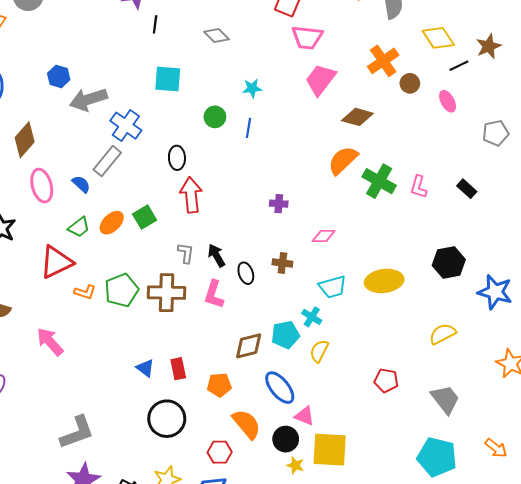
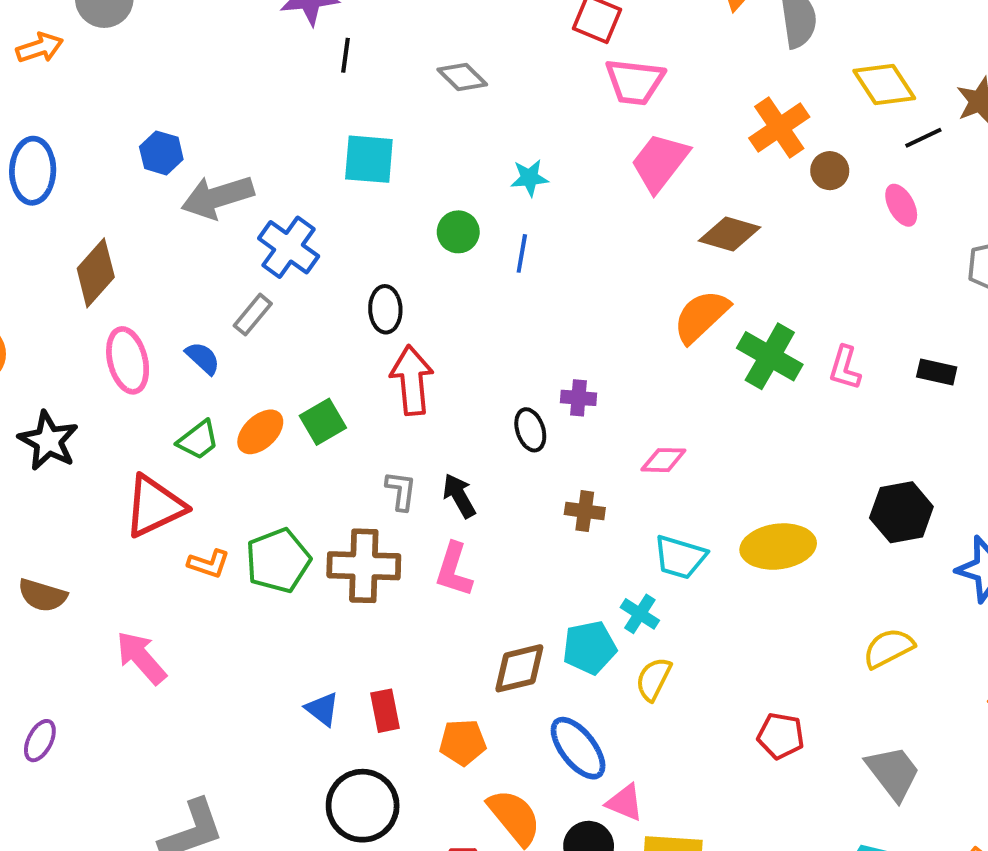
gray rectangle: (107, 161) -> (253, 315), size x0.7
black rectangle: (467, 189) -> (937, 372), turned -30
black ellipse: (246, 273) -> (530, 430), moved
cyan trapezoid: (333, 287) -> (680, 557), turned 32

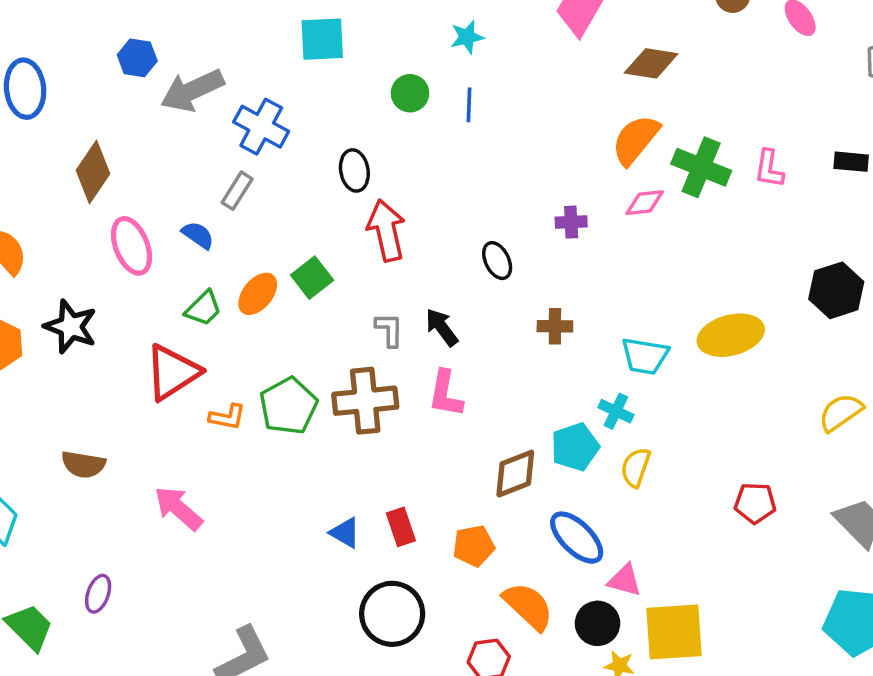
purple cross: (578, 398) -> (571, 222), moved
pink diamond: (663, 460) -> (645, 203), moved

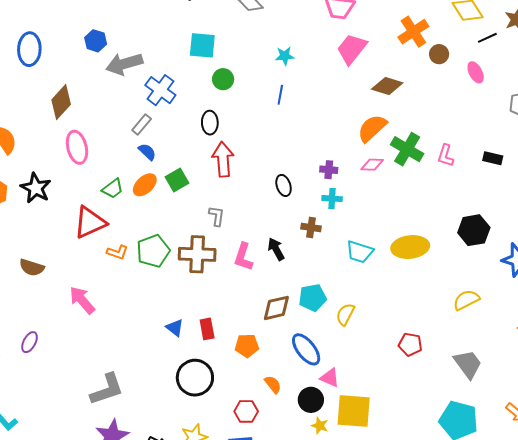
green circle: (410, 93) -> (223, 79), moved
blue semicircle: (198, 235) -> (147, 152), moved
black arrow: (442, 327) -> (276, 249), moved
cyan cross: (616, 411) -> (332, 199), moved, turned -30
orange semicircle: (528, 606) -> (273, 384), size x0.6

